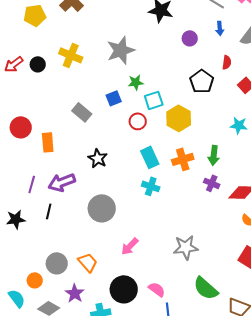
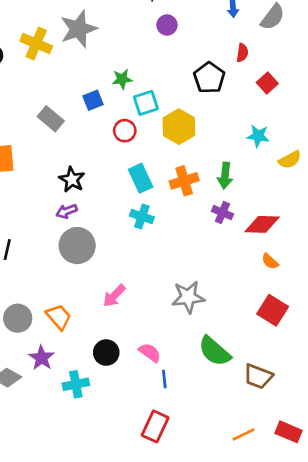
purple circle: (190, 38) -> (167, 25), moved
gray star: (121, 50) -> (78, 29), moved
purple arrow: (62, 182) -> (67, 211), moved, size x0.6
black circle: (124, 289) -> (106, 353), size x0.7

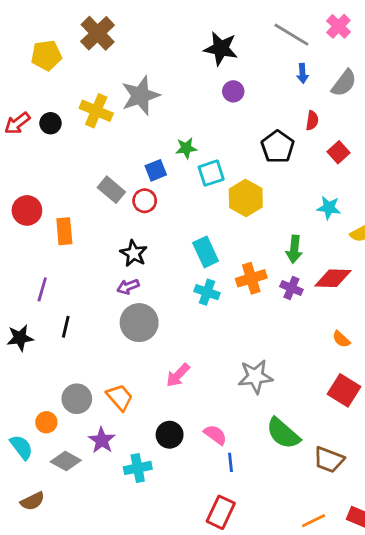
red circle: (125, 131) -> (145, 201), moved
orange cross: (184, 181) -> (251, 278), moved
red diamond: (262, 224) -> (333, 278), moved

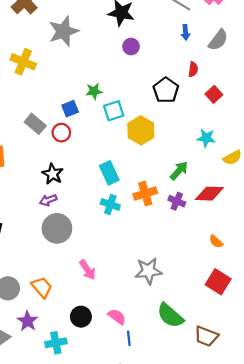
gray star: (140, 96) -> (63, 31), moved
green arrow: (294, 249) -> (179, 171), turned -144
pink arrow: (178, 375) -> (87, 270), turned -78

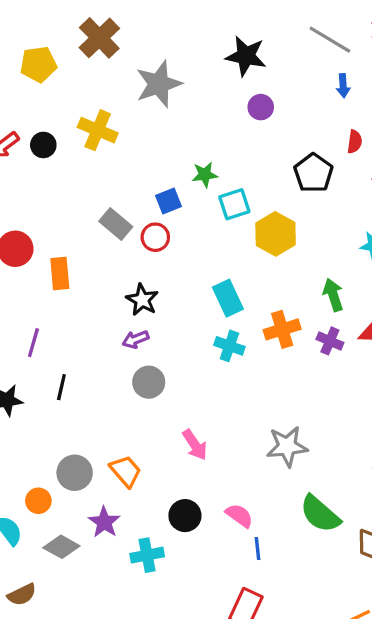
green arrow: (179, 171) -> (333, 295), turned -60
gray circle: (57, 228) -> (149, 382), size x0.7

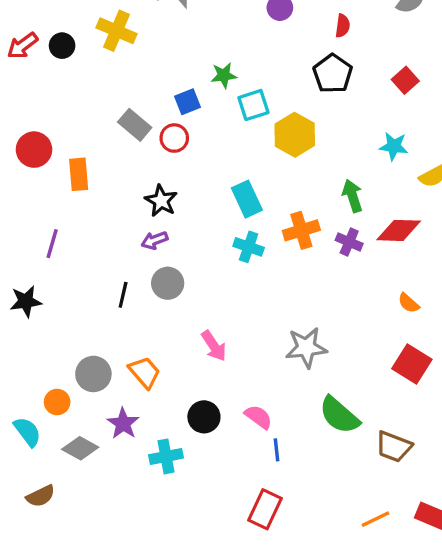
red semicircle: (355, 142) -> (343, 26), moved
black line: (61, 387) -> (123, 295), moved

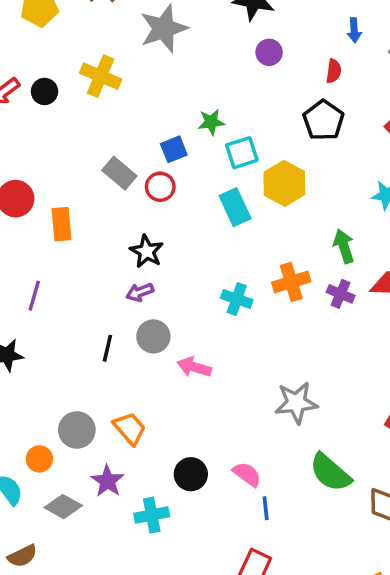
cyan rectangle: (247, 199) -> (235, 207), moved
pink arrow: (214, 346) -> (194, 367), moved, turned 140

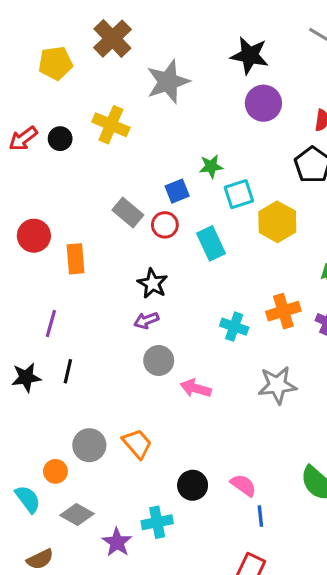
purple circle: (269, 52) -> (263, 103), size x1.5
cyan rectangle: (235, 207) -> (211, 243), moved
black line: (107, 348) -> (68, 371), moved
gray star: (296, 403) -> (277, 385), moved
purple star: (107, 481) -> (117, 542), moved

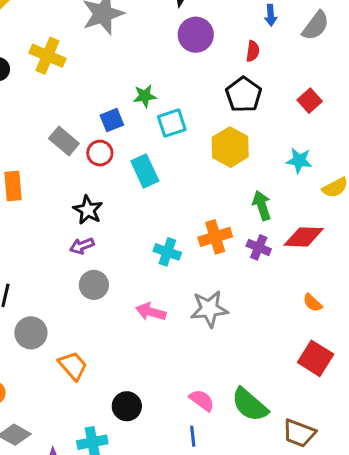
yellow hexagon: (277, 222) -> (230, 147), moved
pink arrow: (196, 388) -> (151, 312), moved
gray circle: (89, 445) -> (31, 333), moved
pink semicircle: (243, 485) -> (202, 400), moved

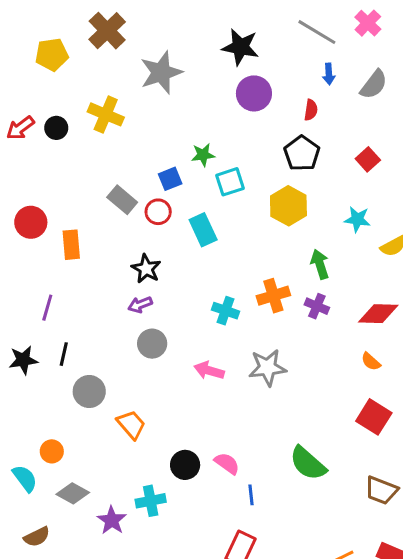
red diamond: (304, 237) -> (378, 314), moved
pink semicircle: (202, 400) -> (227, 463), moved
brown trapezoid: (299, 433) -> (381, 490), moved

